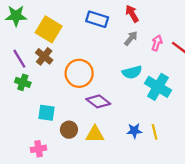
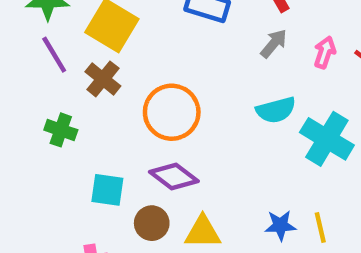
purple line: (19, 59) -> (54, 55), moved
purple diamond: (98, 101) -> (174, 177), moved

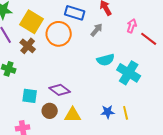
gray arrow: (274, 43) -> (97, 30), moved
pink arrow: (325, 52) -> (132, 26), moved
orange circle: (172, 112) -> (59, 34), moved

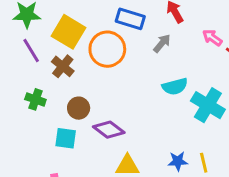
pink arrow: (132, 26) -> (212, 38), turned -72
brown circle: (50, 111) -> (79, 108), moved

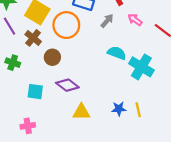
pink arrow: (212, 38) -> (135, 20), moved
cyan semicircle: (175, 86) -> (117, 53), turned -144
brown circle: (79, 108) -> (52, 57), moved

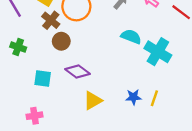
brown cross: (33, 38) -> (51, 20), moved
yellow line: (138, 110) -> (154, 98), turned 32
yellow triangle: (81, 112) -> (93, 101), turned -30

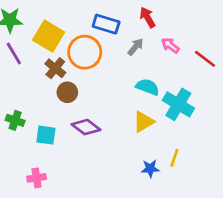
green cross: (18, 47) -> (15, 120), moved
blue star: (133, 97) -> (150, 169), moved
yellow triangle: (93, 101) -> (144, 122), moved

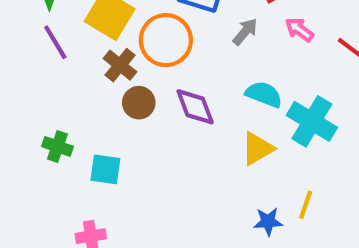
purple diamond: (86, 127) -> (195, 107), moved, turned 32

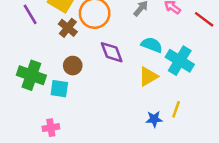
brown circle: (139, 103) -> (73, 66), moved
green cross: (57, 146) -> (31, 75), size x1.6

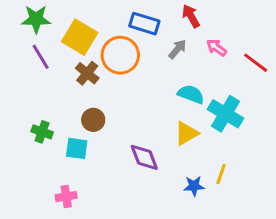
purple diamond: (112, 52) -> (144, 157), moved
green cross: (31, 75) -> (42, 132), size x0.6

